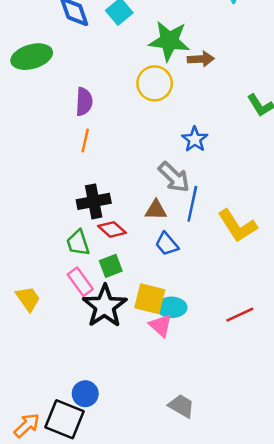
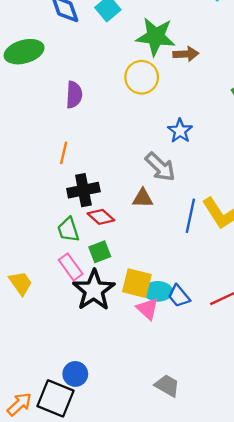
orange line: (85, 141) -> (64, 153), moved
blue line: (192, 204) -> (190, 216), moved
blue trapezoid: (167, 244) -> (179, 296), moved

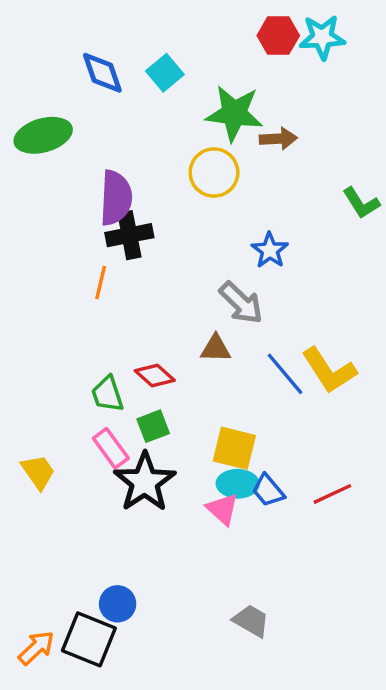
purple semicircle: (74, 95) -> (116, 198), size x1.4
black cross: (83, 190) -> (129, 235), moved
blue line: (190, 216) -> (285, 374), turned -52
yellow square: (137, 283) -> (234, 448), moved

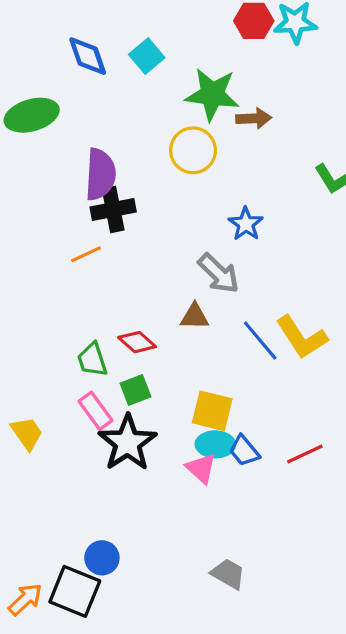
orange line: (101, 282) -> (86, 254), turned 52

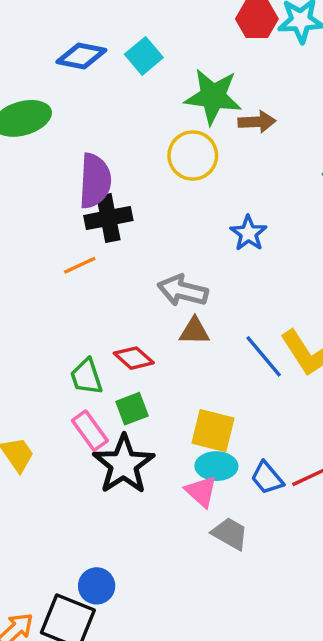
blue diamond: (88, 56) -> (81, 56), turned -60
gray arrow: (219, 273) -> (183, 291), moved, turned 150
blue trapezoid: (244, 451) -> (267, 478), moved
gray trapezoid: (228, 574) -> (230, 534), moved

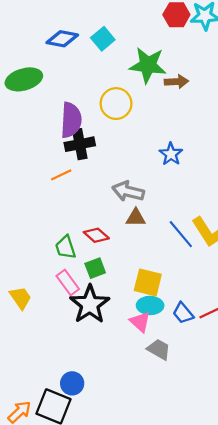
yellow circle: (193, 156) -> (116, 104), moved

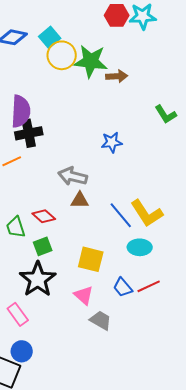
yellow circle: (116, 104) -> (62, 55), moved
blue star: (171, 154) -> (112, 142), turned 30
pink rectangle: (68, 282) -> (18, 314), moved
cyan ellipse: (150, 305) -> (140, 247), moved

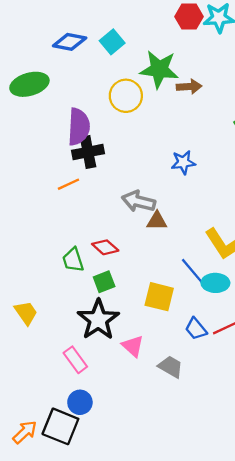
yellow circle: (62, 55) -> (126, 96), moved
brown triangle: (80, 200) -> (157, 221), moved
blue line: (121, 215) -> (194, 273), moved
pink triangle: (84, 295) -> (133, 346), moved

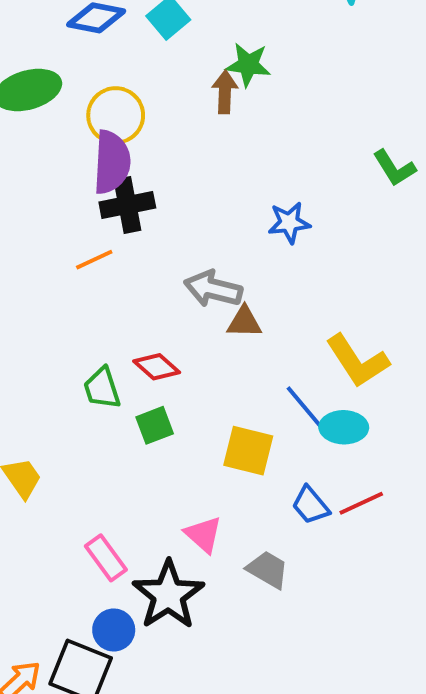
green star: (159, 69) -> (248, 65), size x0.7
brown arrow: (189, 87) -> (225, 92), moved, turned -85
yellow circle: (126, 96) -> (116, 115), moved
black star: (98, 320) -> (168, 595), moved

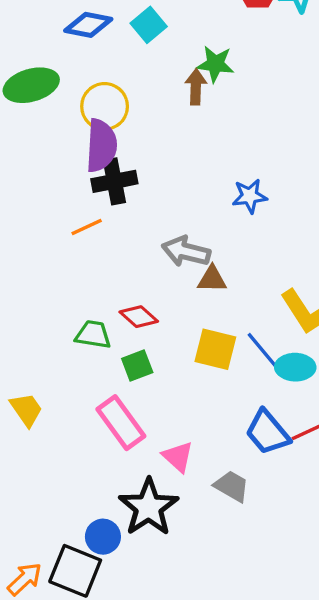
green trapezoid: (102, 388) -> (93, 335), turned 117
yellow square: (248, 451) -> (215, 349), moved
blue trapezoid: (311, 505) -> (268, 432), size x1.4
pink rectangle: (106, 558) -> (121, 423), moved, size x1.4

